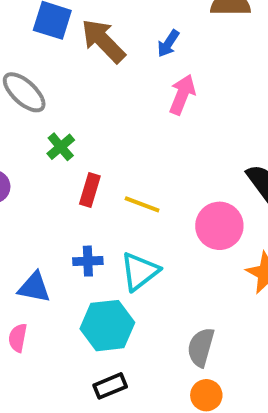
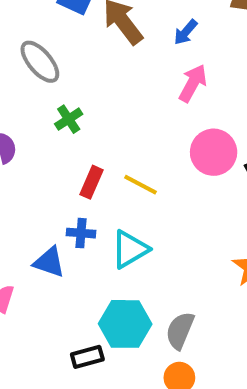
red rectangle: (90, 190) -> (91, 182), moved
pink circle: (219, 226) -> (214, 152), moved
blue triangle: (34, 287) -> (49, 262), moved
cyan hexagon: (107, 326) -> (125, 324), moved

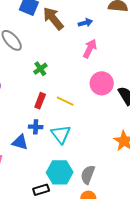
blue arrow: (186, 32) -> (85, 23), turned -144
green cross: (69, 119) -> (40, 69), moved
cyan triangle: (130, 249) -> (61, 134), turned -35

